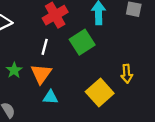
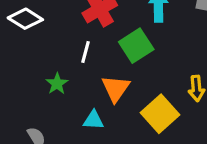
green star: (14, 70) -> (57, 84), moved
orange triangle: (41, 74) -> (116, 88), moved

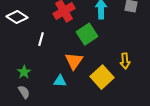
white line: (86, 52) -> (41, 39), moved
green star: (57, 84) -> (24, 72), moved

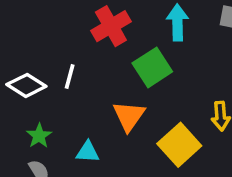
white diamond: (17, 17) -> (26, 85), moved
cyan triangle: (60, 81) -> (88, 152), moved

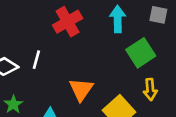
green square: (152, 67) -> (141, 53), moved

